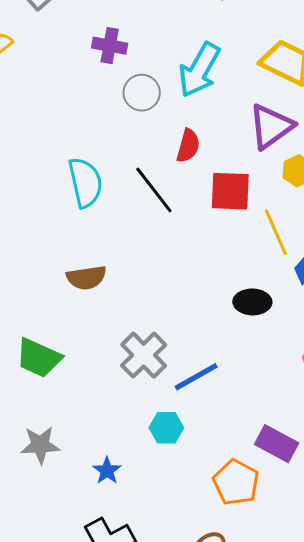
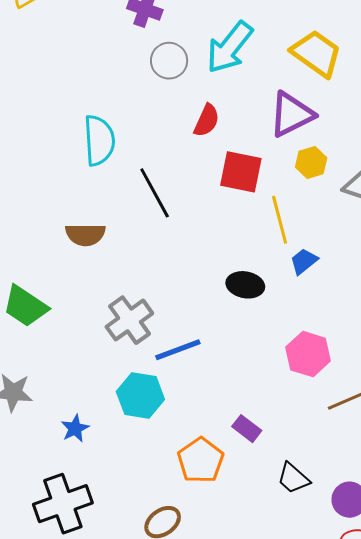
black line: (154, 190) -> (155, 193), moved
cyan hexagon: (166, 428) -> (140, 395), size x1.4
purple rectangle: (277, 444) -> (247, 429), size x0.7

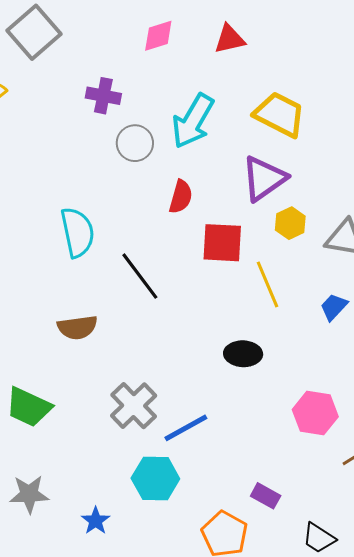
blue trapezoid: (304, 261) -> (334, 307), moved

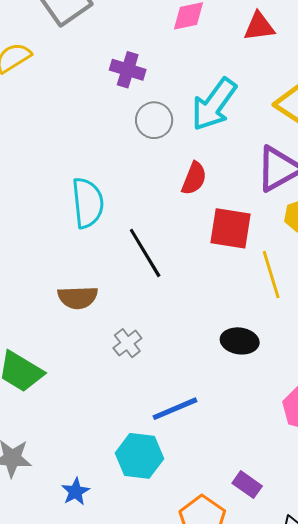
gray cross: (134, 406) -> (127, 343), moved, size x0.6

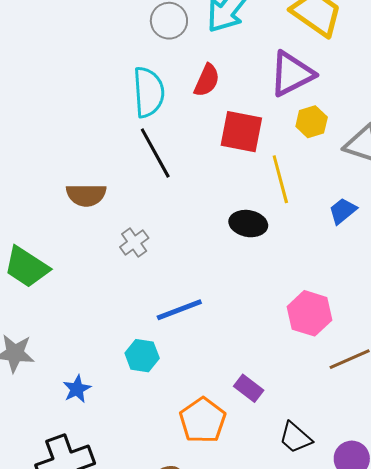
cyan semicircle: (88, 203) -> (149, 92), moved
black ellipse: (240, 341) -> (248, 224), moved
cyan hexagon: (139, 456) -> (142, 356), size x0.7

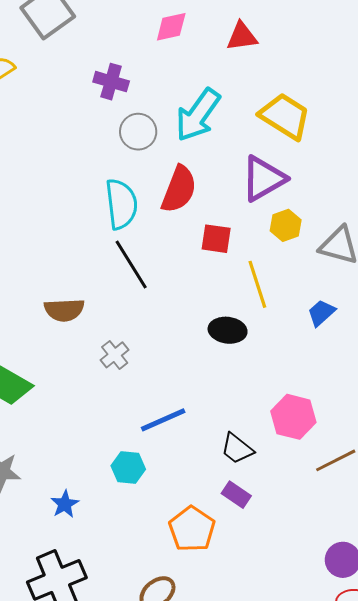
red semicircle: (207, 80) -> (179, 189), size x1.4
red square: (241, 132) -> (216, 239), size x0.7
black trapezoid: (295, 438) -> (237, 449), moved

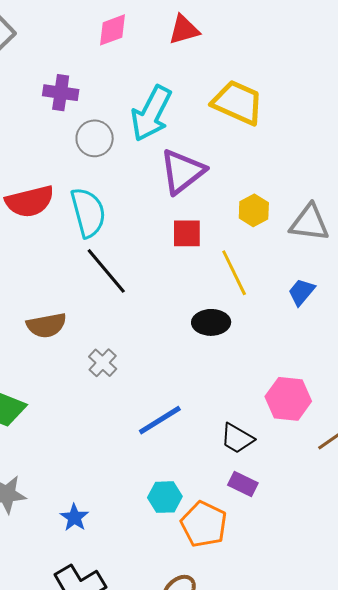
purple triangle: (263, 178) -> (182, 172), moved
red semicircle: (179, 189) -> (30, 201), moved, turned 63
cyan hexagon: (128, 468) -> (165, 497), moved

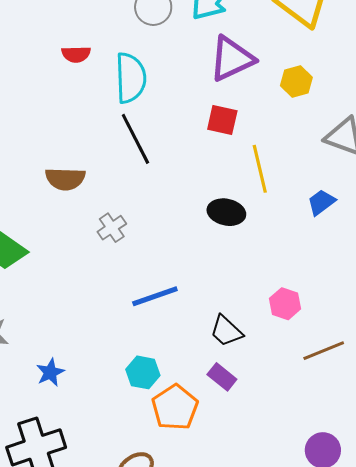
red semicircle: (30, 201) -> (76, 54), size x0.6
yellow hexagon: (254, 210) -> (296, 82), moved
pink hexagon: (288, 399) -> (285, 304), size x0.7

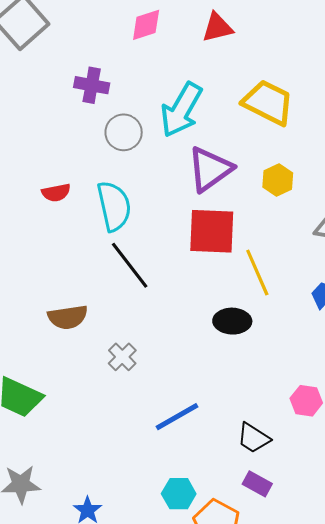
red square: (222, 120) -> (212, 231), size x1.6

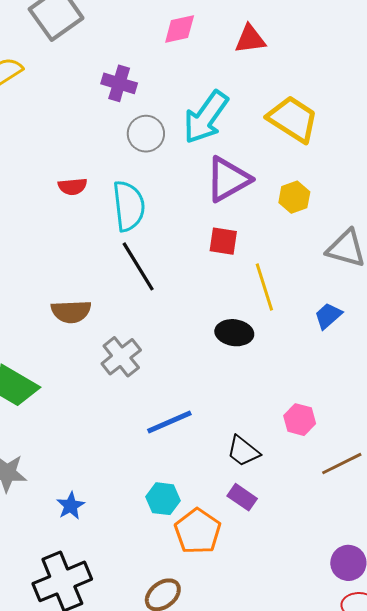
red square: (212, 231) -> (223, 241), size x0.6
gray cross: (122, 357) -> (121, 357), size x1.4

